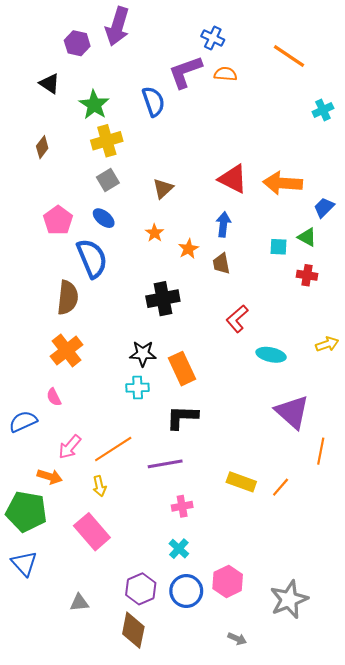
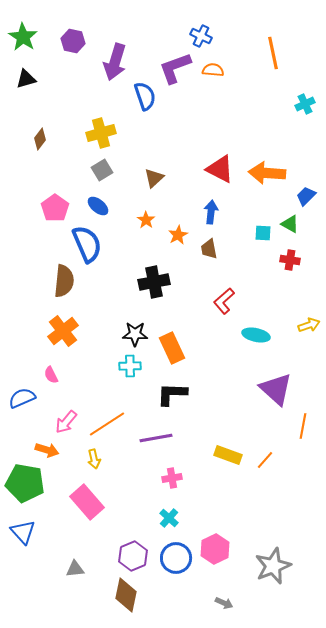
purple arrow: (117, 26) -> (115, 62), moved
orange line: (289, 56) -> (273, 53), turned 44
black triangle: (50, 84) -> (26, 79), moved, turned -50
green star: (94, 105) -> (23, 37), moved

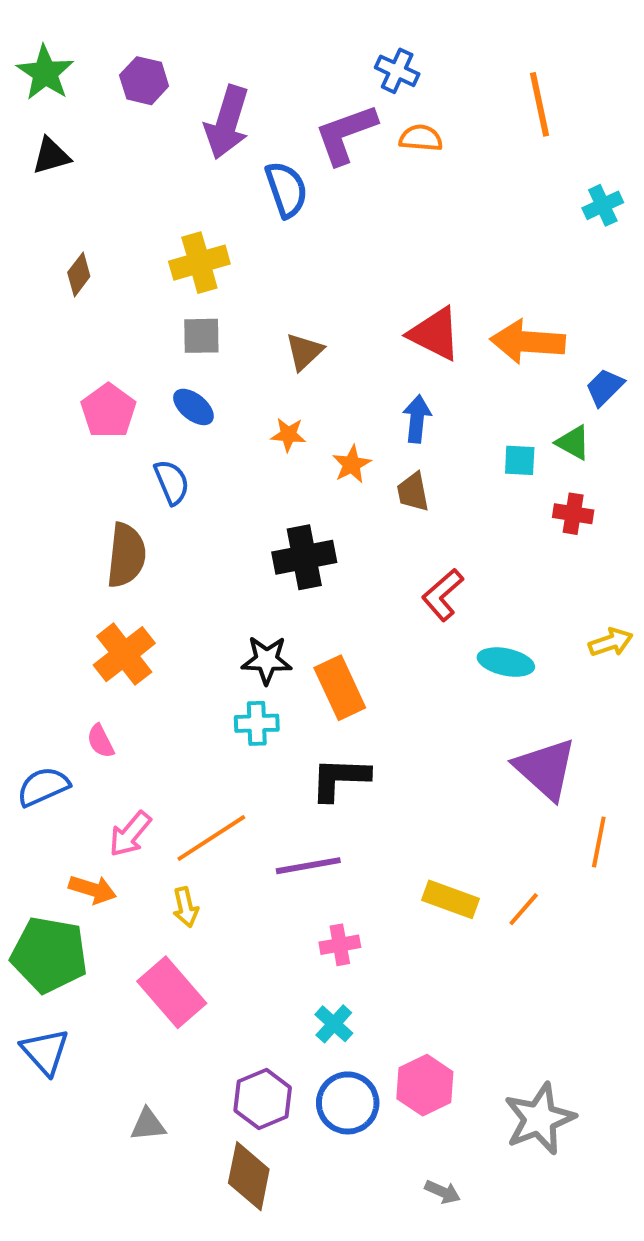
gray square: (102, 170) -> (201, 336), turned 30
orange star: (146, 220) -> (288, 435), turned -30
blue semicircle: (87, 244) -> (172, 482), size x0.6

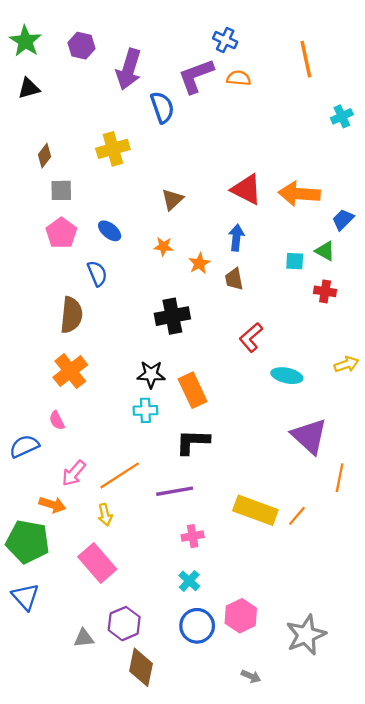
gray square: (201, 336) -> (61, 190), moved
yellow rectangle: (451, 899) -> (255, 510), size x1.4
purple hexagon: (263, 1099) -> (124, 624), moved

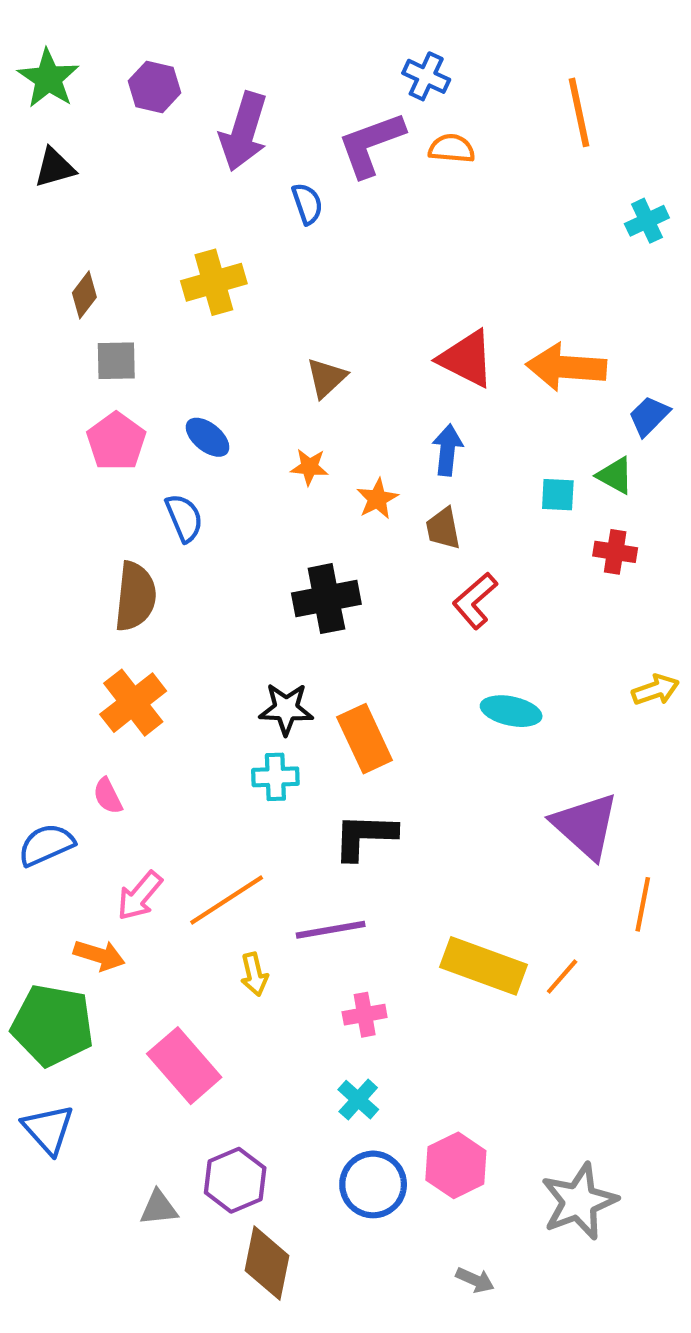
blue semicircle: (162, 107) -> (307, 204), size x0.7
red L-shape: (251, 337) -> (475, 601), moved
cyan ellipse: (287, 376) -> (511, 711), moved
yellow arrow: (105, 515) -> (254, 974), moved

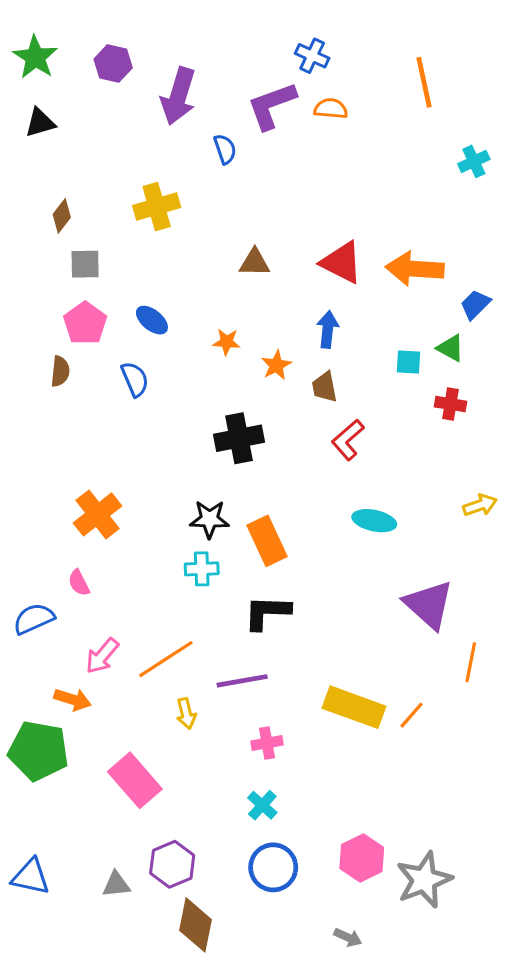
brown triangle: (326, 378) -> (255, 263), moved, turned 44
brown semicircle: (135, 596) -> (60, 371), moved, size x0.6
blue triangle: (48, 1129) -> (31, 877), moved, turned -36
pink hexagon: (456, 1165) -> (362, 858), moved

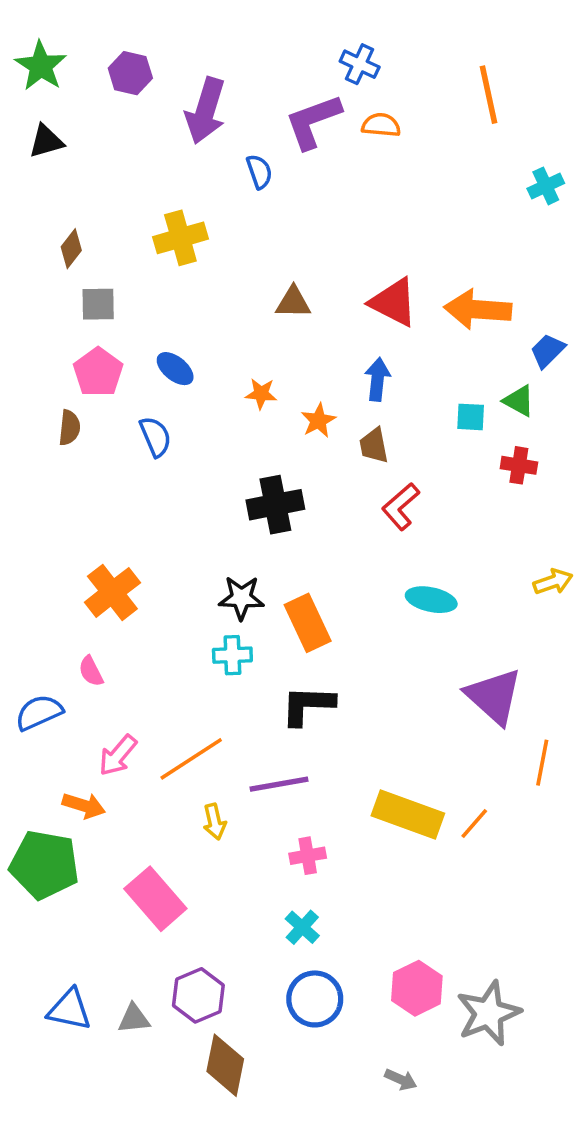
blue triangle: (31, 877) -> (69, 1010), moved

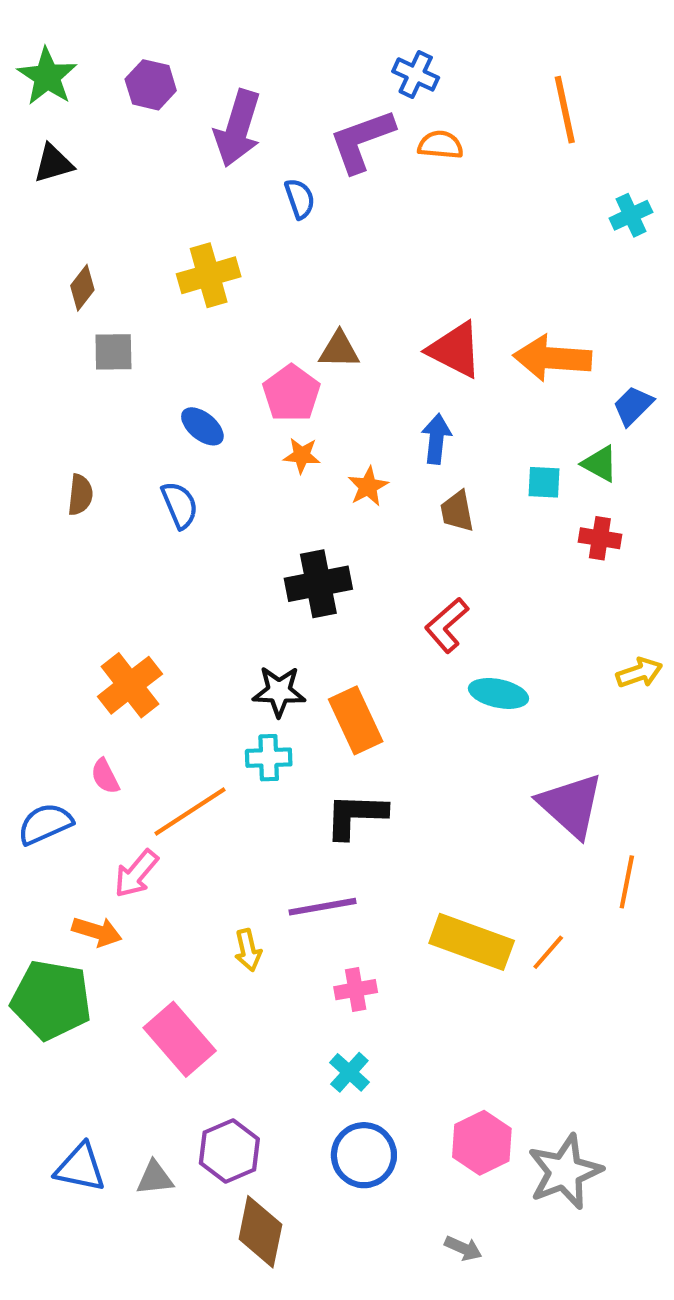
pink pentagon: (98, 372) -> (291, 393), moved
brown trapezoid: (374, 446) -> (457, 511), moved
red L-shape: (401, 506) -> (447, 625), moved
orange line: (191, 759) -> (190, 811), moved

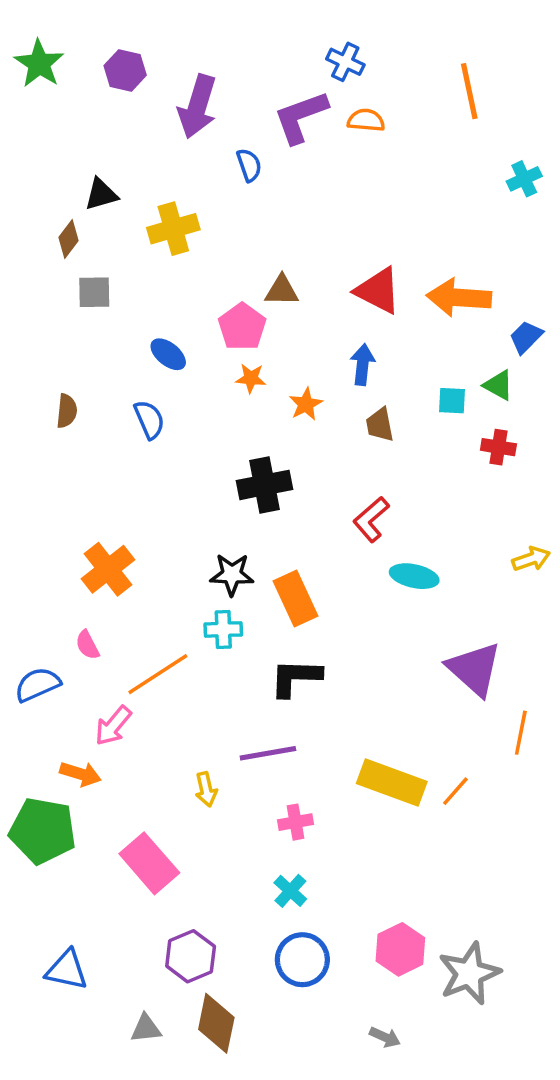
black triangle: (53, 163) -> (101, 194), moved
gray triangle: (155, 1178) -> (146, 1028), moved

